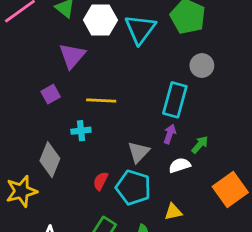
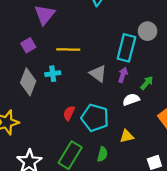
gray circle: (202, 66) -> (148, 31), moved
gray triangle: (138, 152) -> (98, 73), moved, turned -36
gray diamond: (50, 160) -> (28, 82), moved

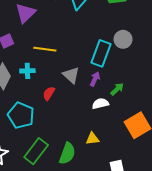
red semicircle: (69, 113) -> (49, 93), moved
cyan pentagon: (95, 118) -> (21, 115), moved
green semicircle: (102, 154) -> (67, 153), size x1.5

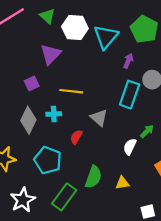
purple arrow: (95, 79) -> (128, 61), moved
white semicircle: (100, 104) -> (130, 147), turned -49
green semicircle: (67, 153) -> (93, 177), moved

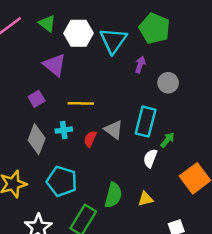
purple triangle: (51, 54) -> (55, 65), turned -30
cyan rectangle: (130, 95) -> (146, 122), moved
red semicircle: (76, 137) -> (90, 139), moved

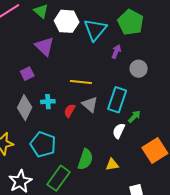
yellow line: (81, 103) -> (81, 82), moved

